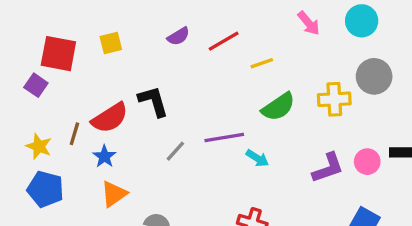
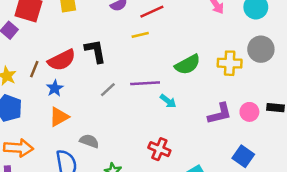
yellow line: (262, 63) -> (140, 35), moved

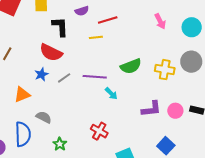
black L-shape: (95, 51) -> (60, 27), moved
red semicircle: (62, 60) -> (51, 53), moved, turned 45
blue star: (55, 88) -> (41, 74), moved

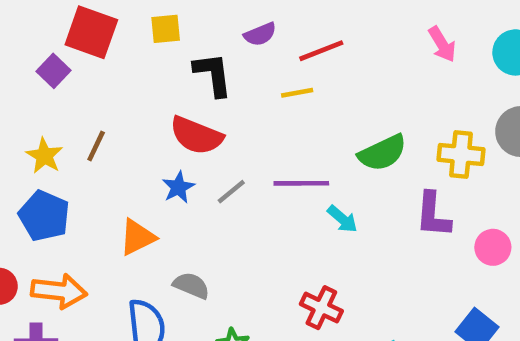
purple L-shape: (151, 109) -> (433, 215), moved, turned 105

